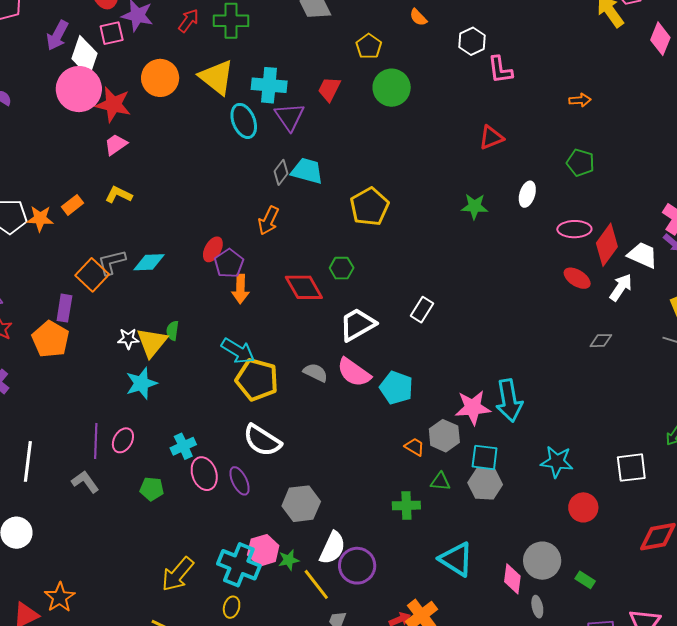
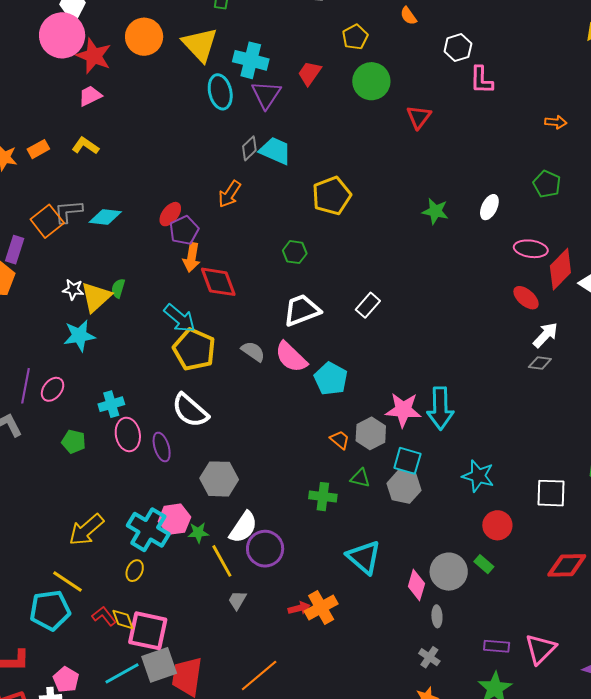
red triangle: (491, 138) -> (419, 117), moved, turned -40
red diamond: (304, 287) -> (218, 282), moved
white arrow: (621, 287) -> (545, 335), moved
green rectangle: (585, 580) -> (484, 564), moved

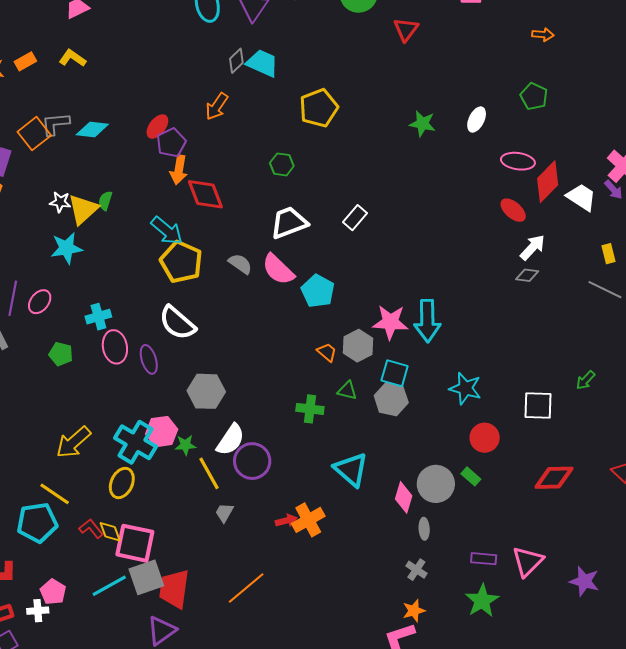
yellow ellipse: (135, 571) -> (122, 483), size x1.4

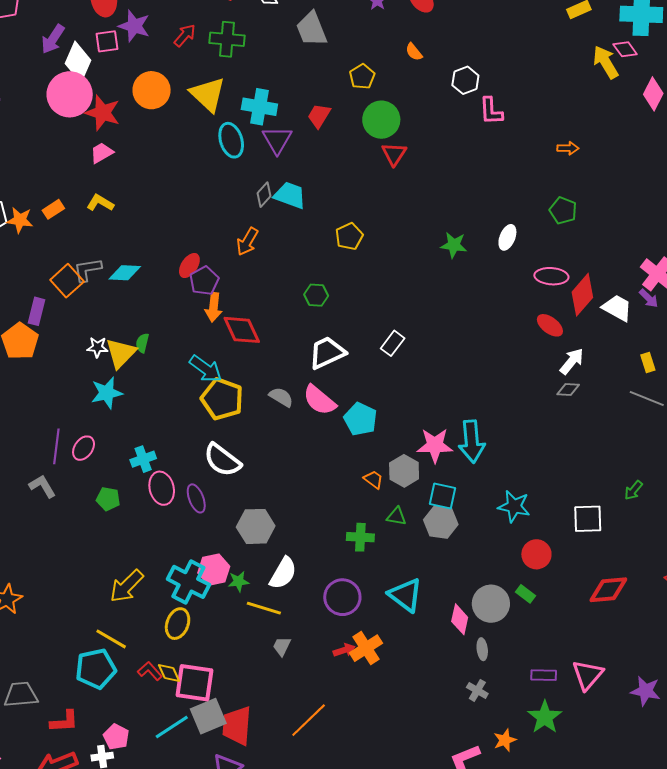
red triangle: (406, 29) -> (394, 154), moved
yellow pentagon: (319, 108) -> (349, 236), size x0.7
purple circle: (252, 461) -> (342, 597), moved
yellow line: (209, 473) -> (264, 608), turned -40
orange star: (414, 611) -> (505, 740), moved

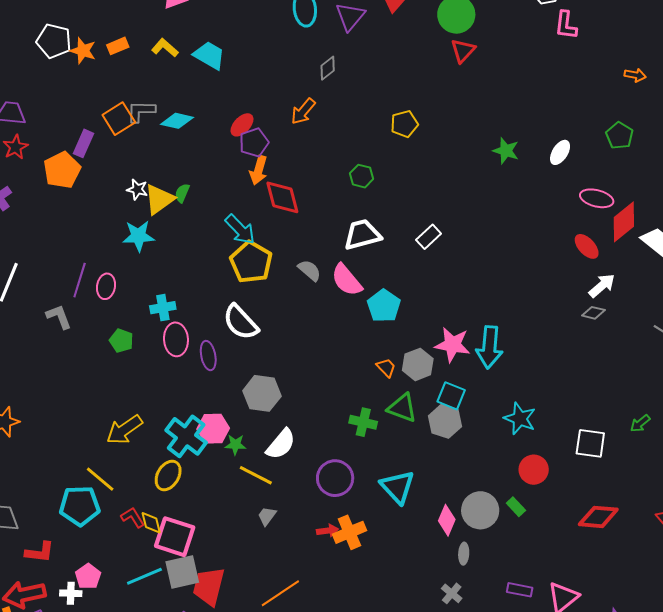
cyan trapezoid: (290, 195) -> (209, 55), moved
pink ellipse: (84, 448) -> (106, 286), turned -35
green triangle: (396, 516) -> (402, 408), size x1.5

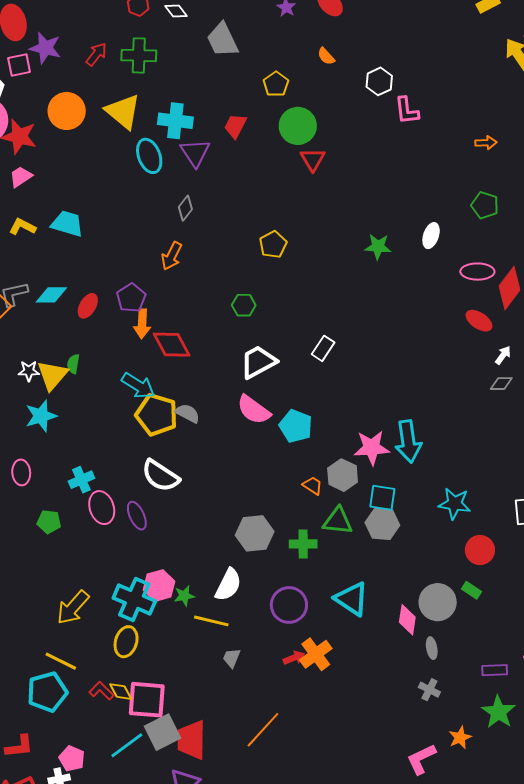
red ellipse: (242, 125) -> (88, 306), moved
gray semicircle: (310, 270) -> (188, 413), moved
white arrow: (602, 286) -> (503, 355), size x0.7
gray hexagon: (262, 393) -> (255, 533), moved

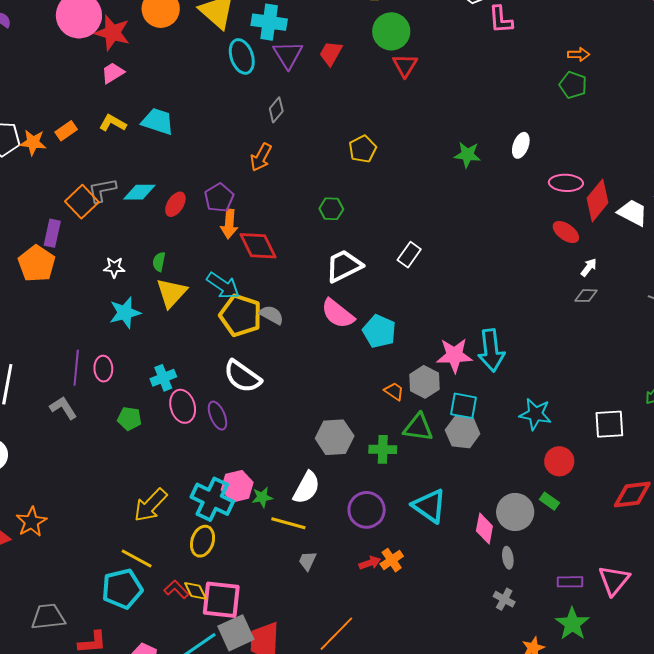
red trapezoid: (235, 126) -> (331, 53), moved
green pentagon: (485, 205) -> (573, 85), moved
yellow triangle: (52, 375) -> (171, 293), moved
orange cross: (316, 654) -> (392, 560), size x0.7

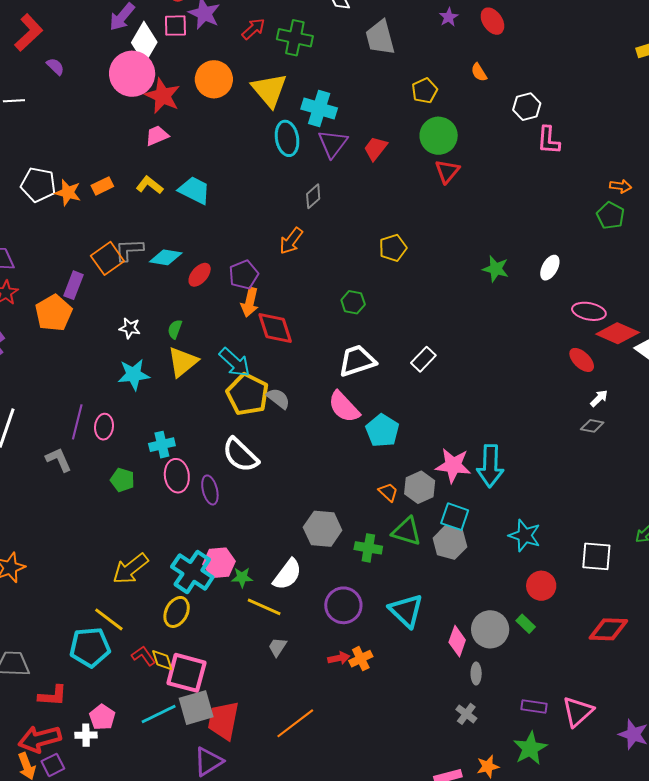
red diamond: (597, 200) -> (618, 333), turned 66

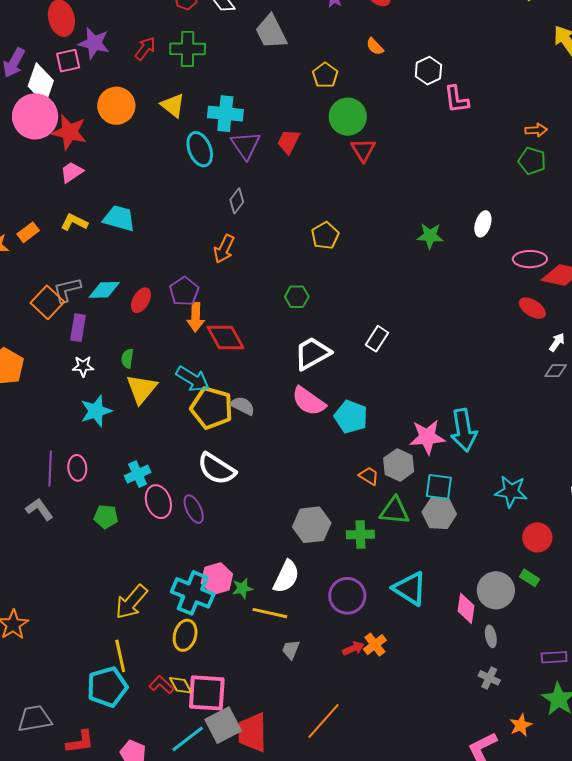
yellow triangle: (269, 90) -> (173, 105), size x0.7
purple rectangle: (74, 285) -> (78, 328), moved
yellow line: (109, 619) -> (120, 656), turned 52

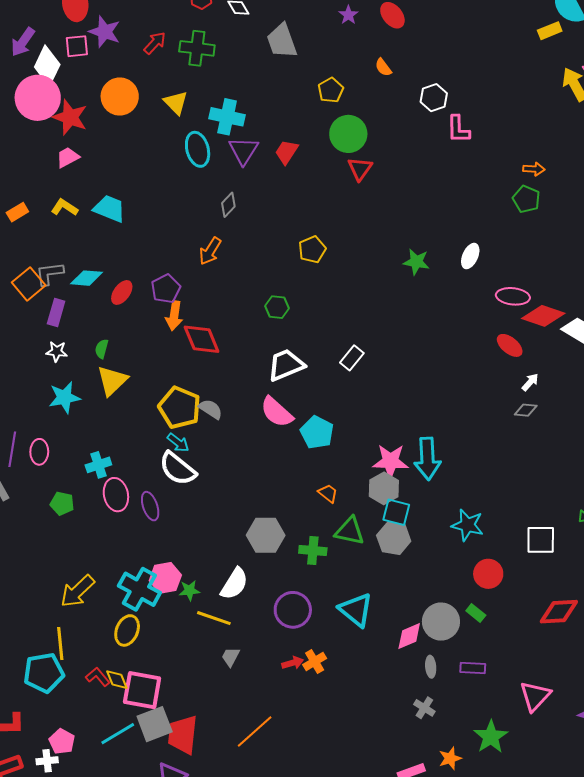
cyan arrow: (193, 379) -> (178, 443), moved, size x0.7
gray hexagon: (399, 465) -> (384, 488), moved
pink diamond: (466, 608) -> (409, 636), turned 52
purple rectangle: (554, 657) -> (473, 668), moved

